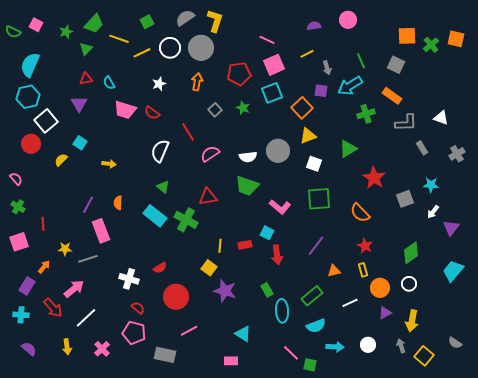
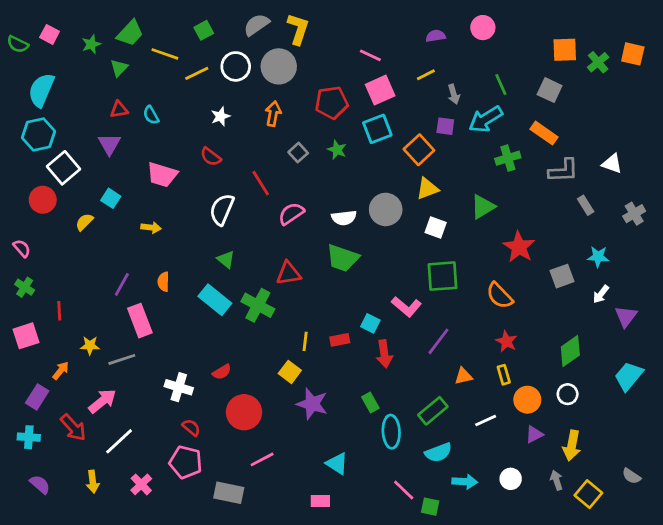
pink trapezoid: (125, 110) -> (162, 175), moved
pink L-shape: (280, 207) -> (406, 307), moved

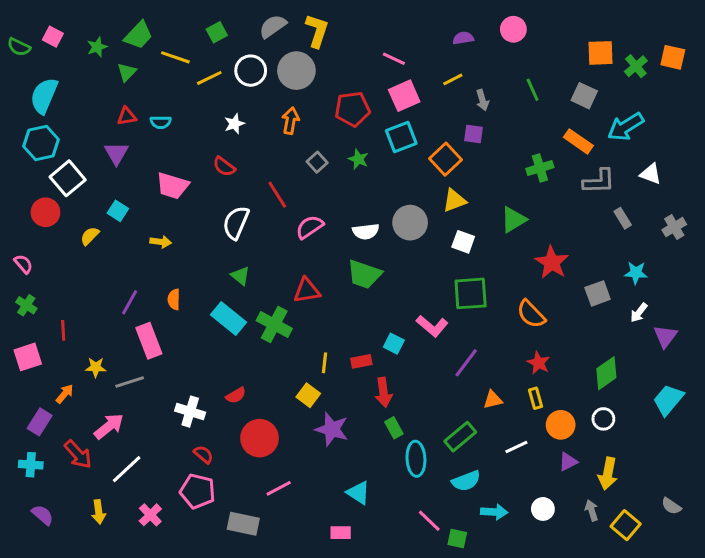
cyan semicircle: (151, 115) -> (161, 122), turned -60
cyan arrow: (486, 119) -> (626, 127), moved
red arrow: (384, 354) -> (383, 392), moved

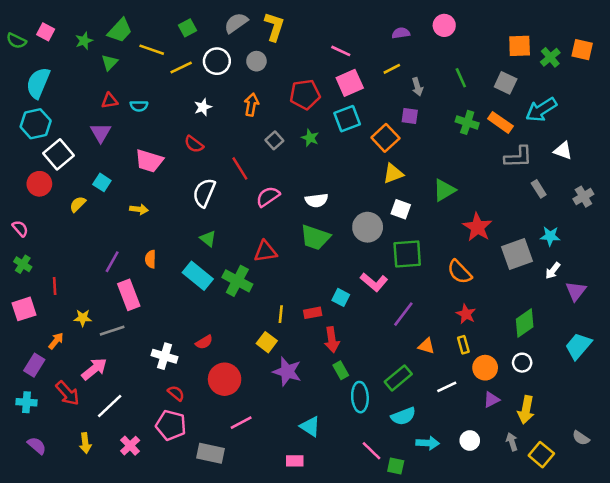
gray circle: (296, 71) -> (256, 61), size x0.6
green cross: (540, 168) -> (467, 122), moved, turned 35
gray circle: (410, 223) -> (368, 227), moved
gray square: (598, 293) -> (517, 254), size x1.4
orange triangle: (493, 400) -> (426, 346), turned 30

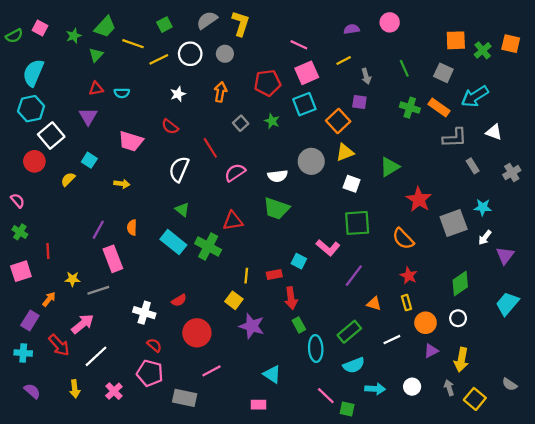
green semicircle: (16, 41) -> (14, 36), turned -54
gray circle: (368, 227) -> (311, 161), moved

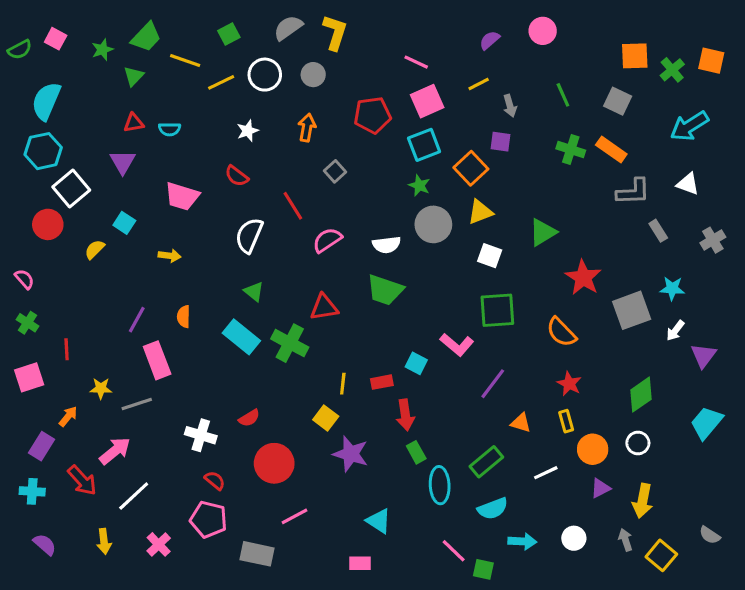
purple semicircle: (352, 29) -> (490, 40), turned -32
cyan arrow: (475, 96) -> (689, 126), moved
green star: (272, 121) -> (419, 185), moved

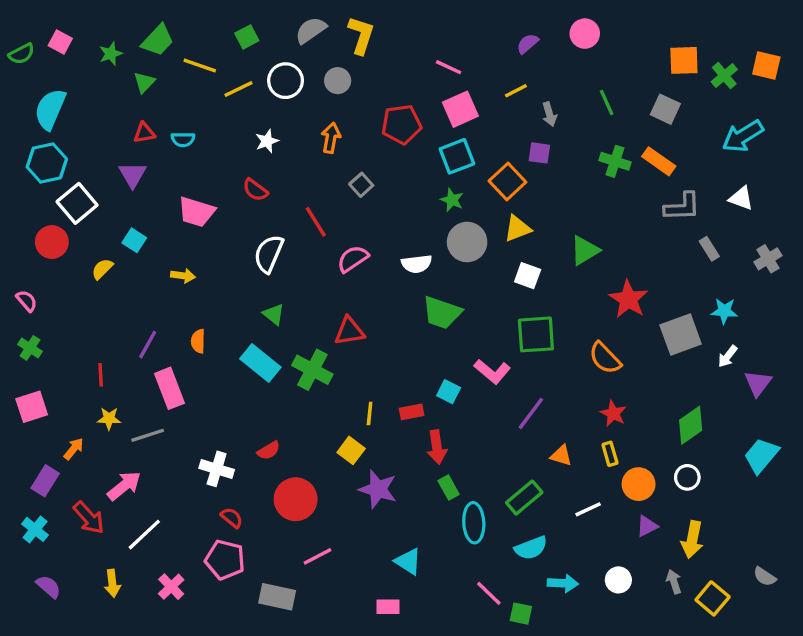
green trapezoid: (385, 290) -> (442, 313), moved
red line: (67, 349) -> (101, 375), moved
cyan cross: (32, 491) -> (35, 529), turned 35

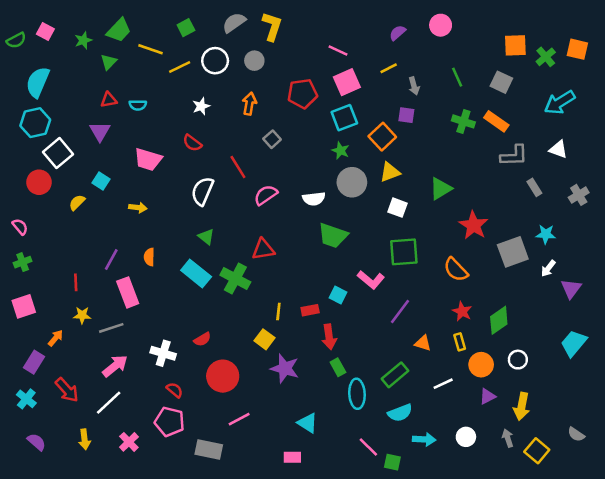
green cross: (30, 348) -> (23, 262), turned 36
green diamond: (691, 425) -> (499, 320), moved
pink arrow: (124, 486) -> (115, 366), moved

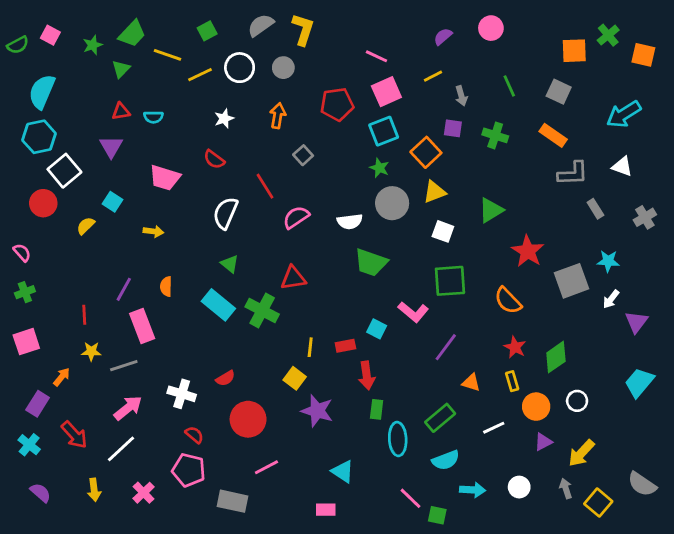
green cross: (546, 57) -> (608, 35), moved
green cross: (463, 121) -> (495, 135), moved
green rectangle: (338, 367) -> (377, 409), turned 36
yellow arrow: (522, 406) -> (581, 453), turned 32
gray semicircle: (576, 434) -> (642, 484), size x1.5

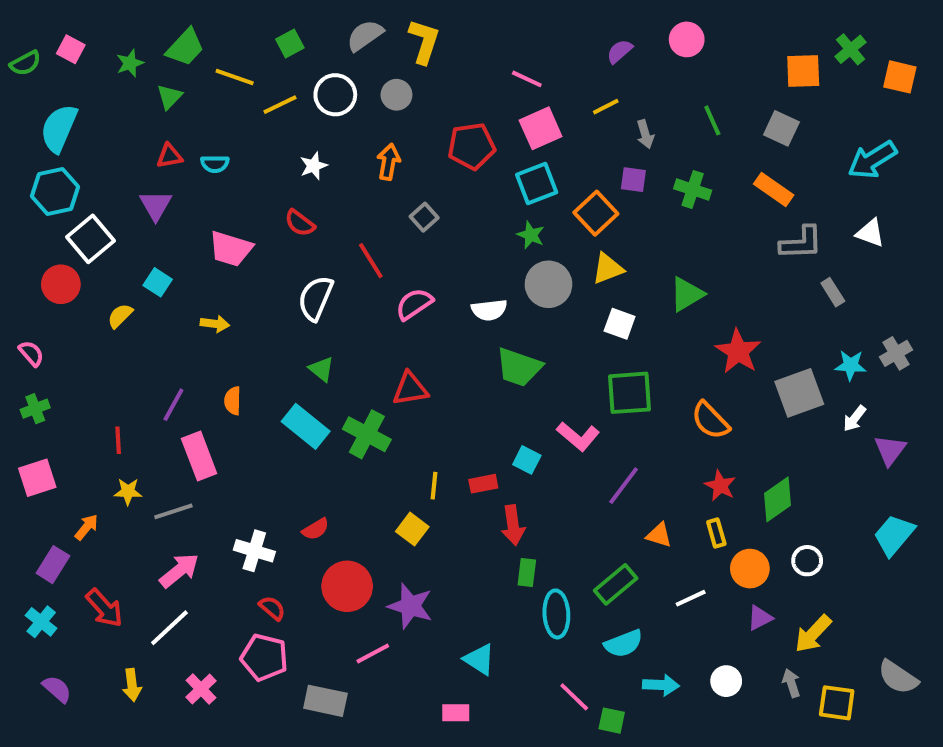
gray cross: (645, 217) -> (896, 353), moved
purple star: (317, 411) -> (410, 606), moved
yellow square: (598, 503) -> (837, 703), turned -32

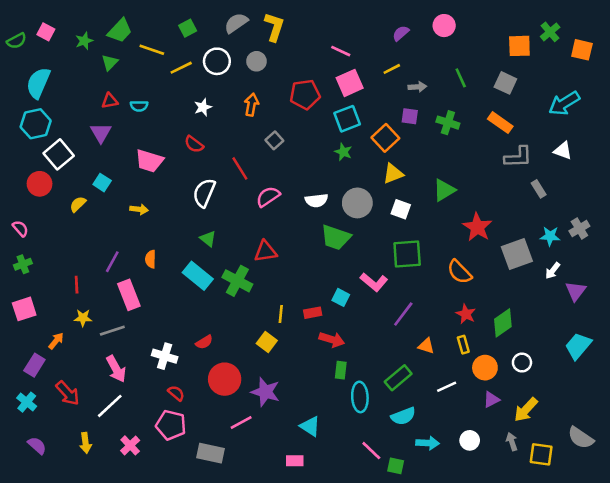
gray arrow: (645, 134) -> (417, 87), turned -78
gray circle: (548, 284) -> (357, 203), moved
red arrow: (513, 525) -> (332, 340), turned -65
pink arrow: (179, 571) -> (116, 369), turned 100

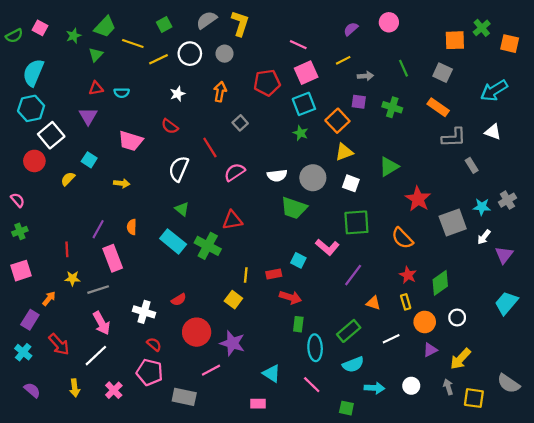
pink line: (371, 451) -> (312, 385), moved

